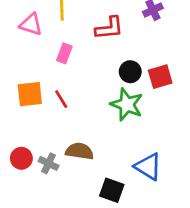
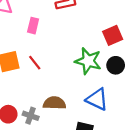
black circle: (130, 72) -> (116, 65), moved
blue triangle: (148, 167) -> (97, 99), moved

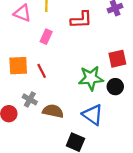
green star: (88, 61) -> (91, 78), turned -30
gray cross: (31, 116) -> (30, 99), moved

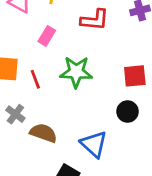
green star: (91, 78) -> (76, 72), moved

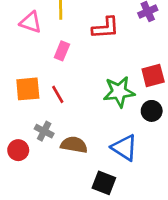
green star: (76, 72) -> (119, 92), moved

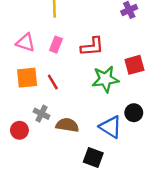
pink triangle: (31, 22) -> (26, 43), moved
red L-shape: (106, 28) -> (92, 47), moved
black circle: (152, 111) -> (134, 113), moved

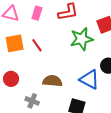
gray cross: (41, 114) -> (32, 101), moved
red circle: (19, 130) -> (11, 79), moved

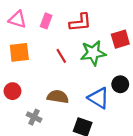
red line: (37, 45) -> (61, 56), moved

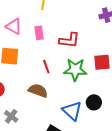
pink rectangle: (46, 21) -> (39, 33), turned -40
brown semicircle: (58, 97) -> (38, 91), moved

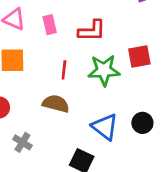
red line: (46, 67) -> (64, 70), turned 32
black circle: (94, 102) -> (142, 123), moved

